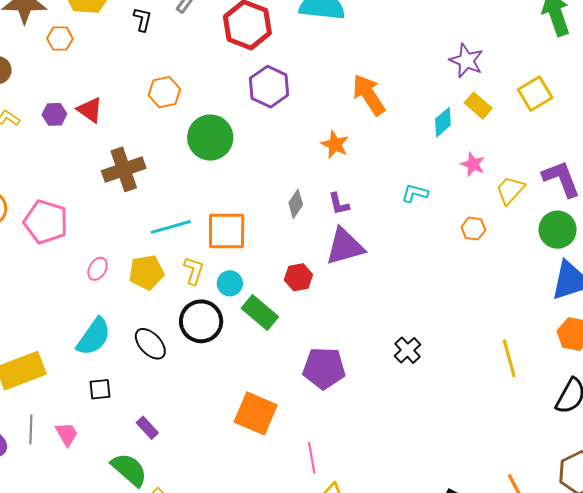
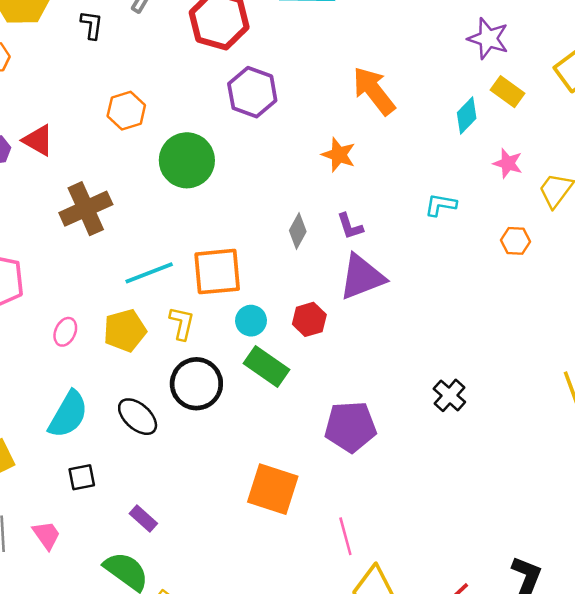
cyan circle: (230, 283) -> (251, 321), moved

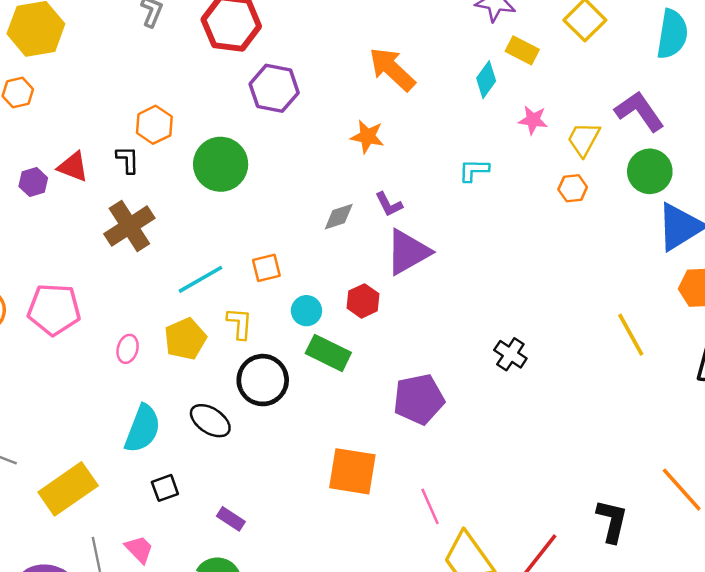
black L-shape: (92, 25) -> (128, 160), moved
gray diamond: (298, 231) -> (339, 217), turned 52
orange hexagon: (515, 241) -> (573, 188), moved
orange square: (217, 272) -> (266, 268), size x0.6

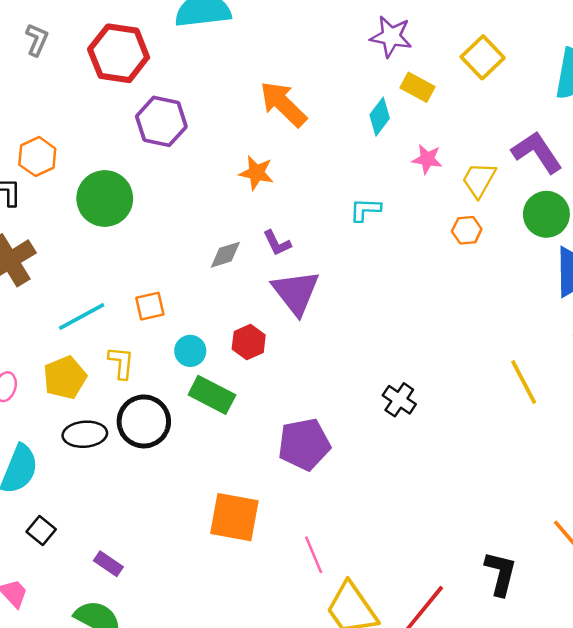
purple triangle: (408, 252) -> (296, 292), turned -39
black ellipse: (210, 421) -> (85, 434), moved, turned -39
black square: (165, 488) -> (41, 531), turned -32

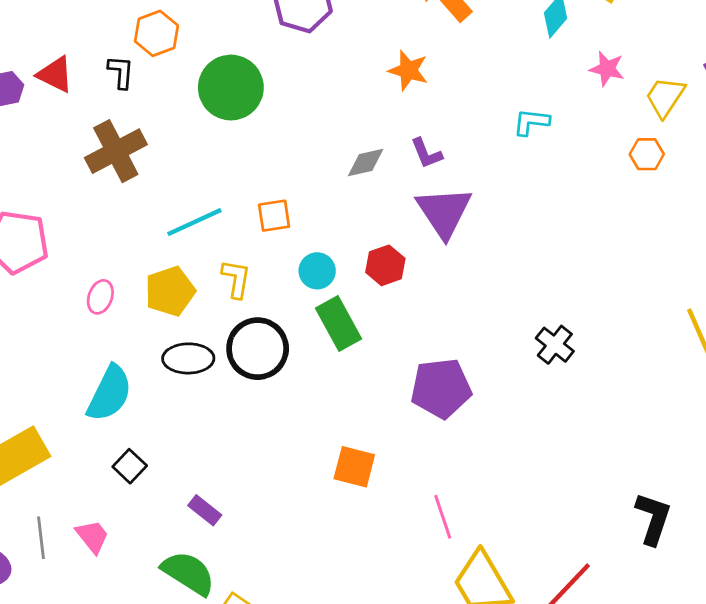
green rectangle: (212, 395) -> (339, 323), turned 30
orange square: (234, 517) -> (354, 467), size x0.7
black L-shape: (501, 573) -> (653, 518), moved

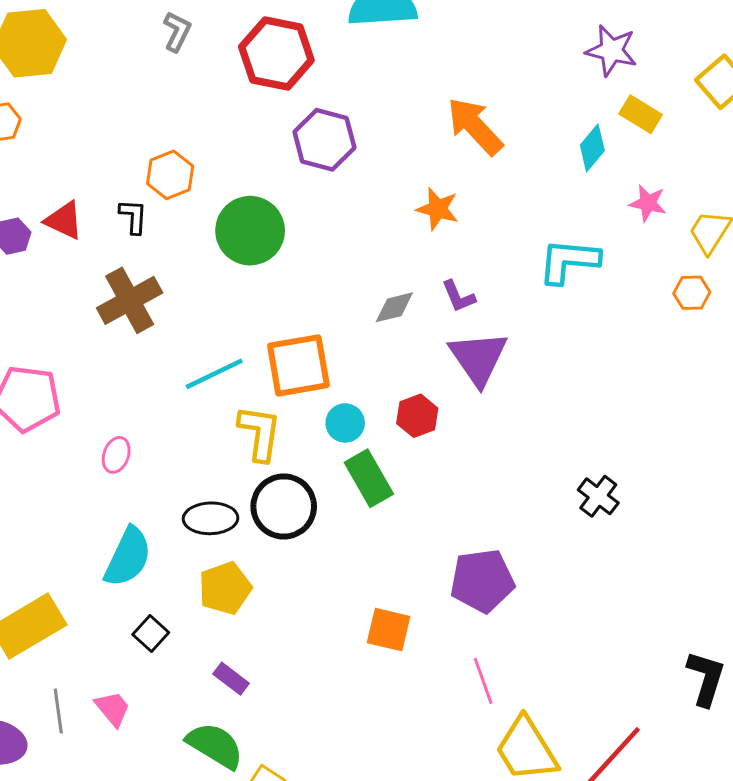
cyan L-shape: (531, 122) -> (569, 261), size x1.6
orange square: (274, 216) -> (298, 365), size x1.8
yellow L-shape: (236, 279) -> (260, 433), size x1.4
yellow pentagon: (170, 291) -> (225, 588), moved
purple pentagon: (441, 388) -> (482, 581), moved

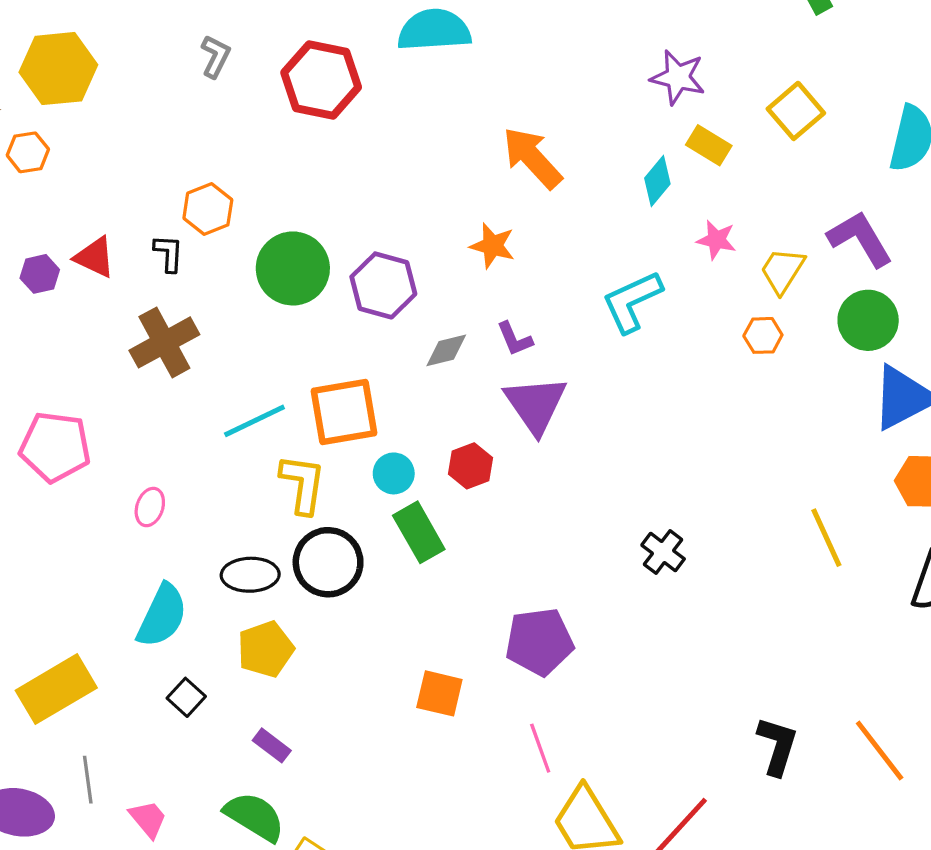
purple hexagon: (324, 140) -> (383, 285), moved
cyan L-shape: (569, 261) -> (632, 301), turned -30
pink trapezoid: (113, 709) -> (148, 819), moved

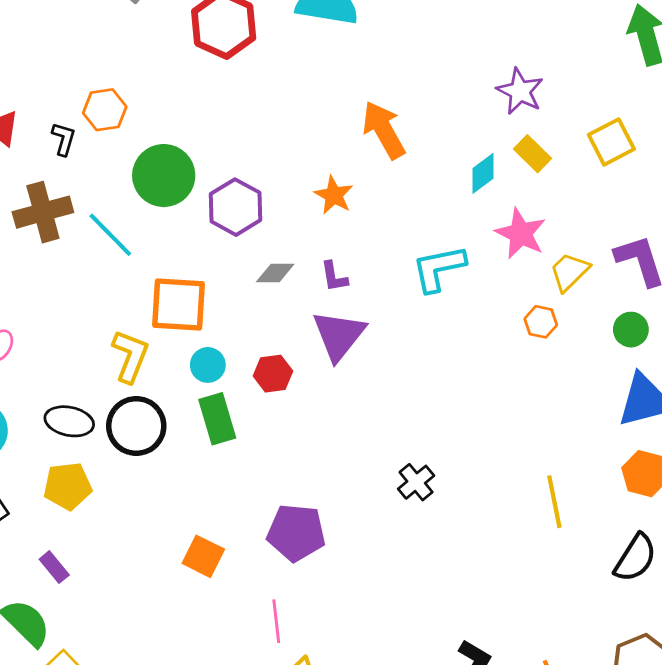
pink star: (716, 240) -> (521, 234), size x1.5
green circle: (868, 320) -> (631, 330), size x0.7
cyan line: (254, 421) -> (110, 235), moved, turned 58

